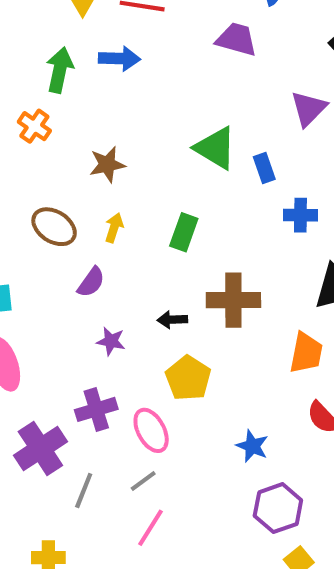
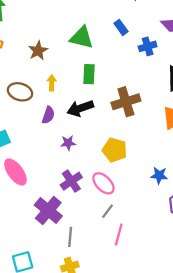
green triangle: (215, 148) -> (82, 38), moved
black arrow: (172, 320) -> (80, 108), moved, size x1.6
gray line: (84, 490) -> (70, 237), moved

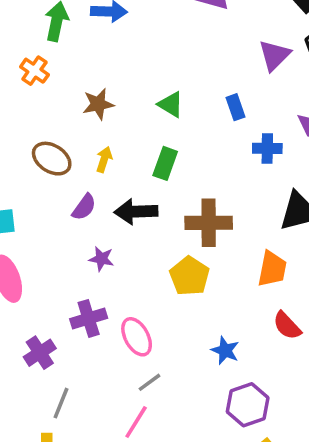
green triangle: (82, 38) -> (171, 104), size x0.7
yellow pentagon: (115, 150) -> (189, 276), moved
purple cross: (48, 211) -> (40, 353), size x0.7
gray line: (107, 211) -> (149, 382), moved

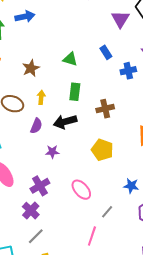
brown cross: (209, 223) -> (105, 109), moved, size x0.7
purple cross: (89, 318) -> (40, 186), moved
gray line: (149, 382) -> (107, 212), moved
gray line: (61, 403) -> (36, 236), moved, turned 36

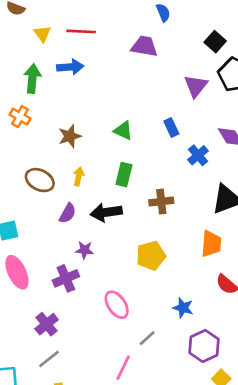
blue cross: (128, 71) -> (198, 155), turned -35
yellow pentagon: (102, 150) -> (151, 256), turned 30
purple cross: (40, 186) -> (66, 278), moved

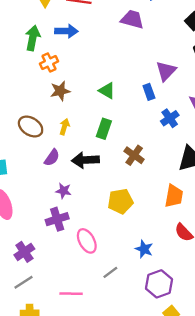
purple triangle: (196, 86) -> (166, 71), moved
orange cross: (20, 117) -> (49, 62), moved, turned 30
brown cross: (161, 202) -> (134, 155), turned 36
purple cross: (66, 278) -> (57, 219), moved
pink line: (123, 368) -> (71, 294), moved, turned 60

